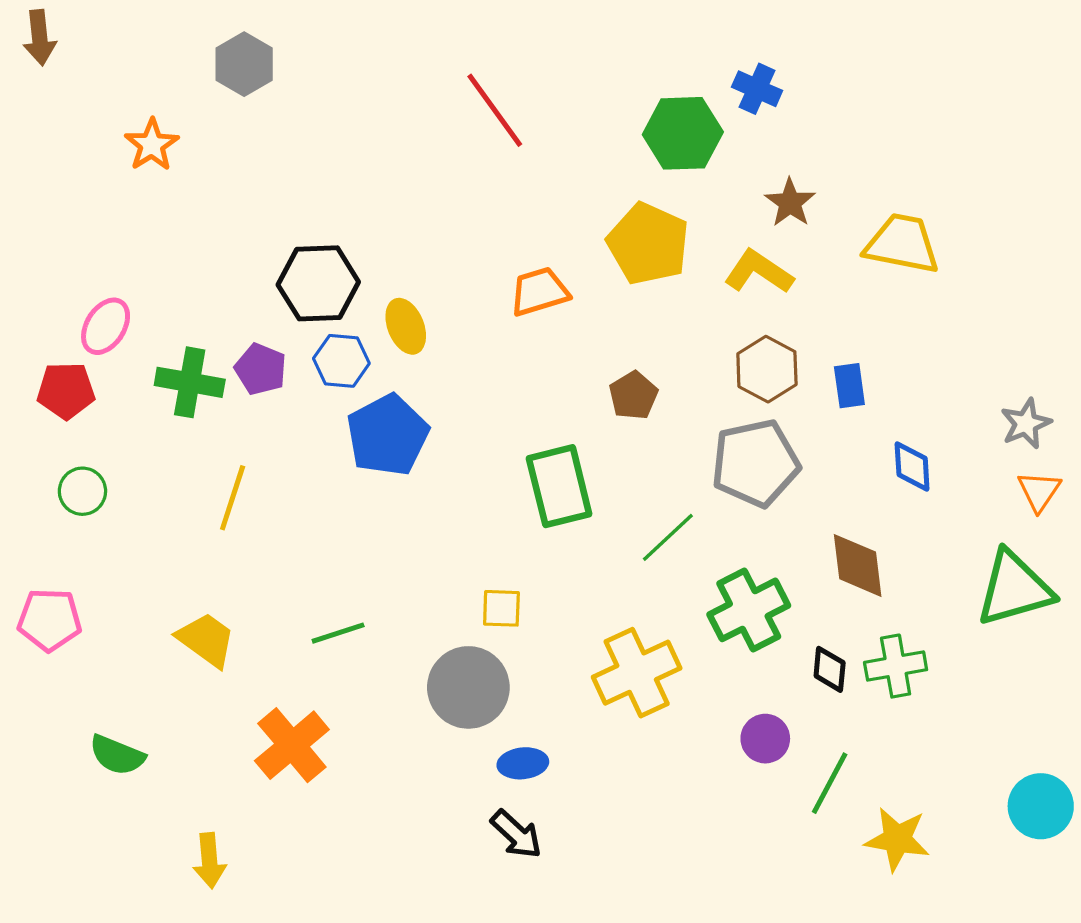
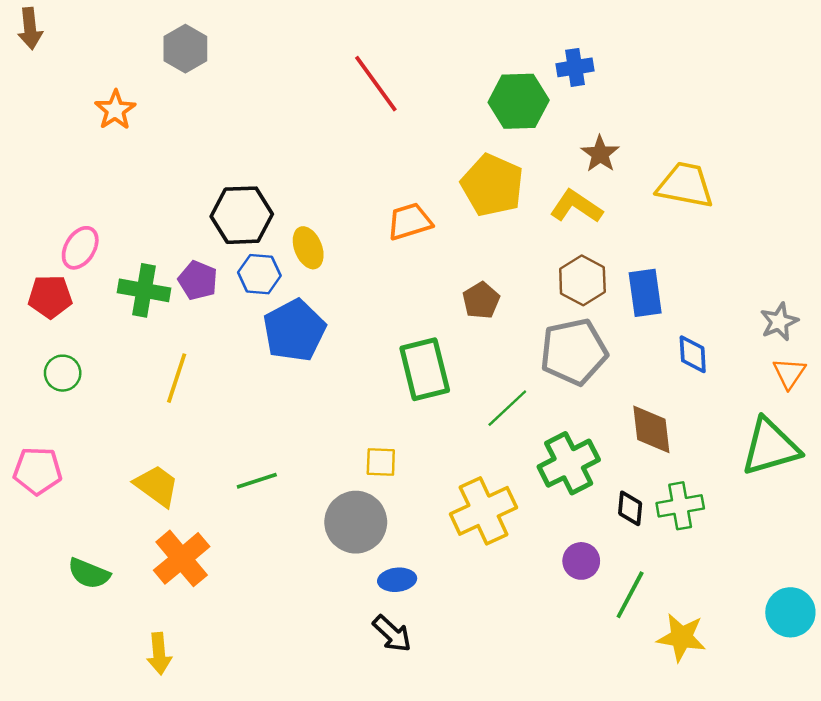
blue cross: (757, 89) -> (575, 67), turned -33
blue rectangle: (849, 386) -> (645, 293), size x1.4
orange cross: (292, 745) -> (182, 558), moved

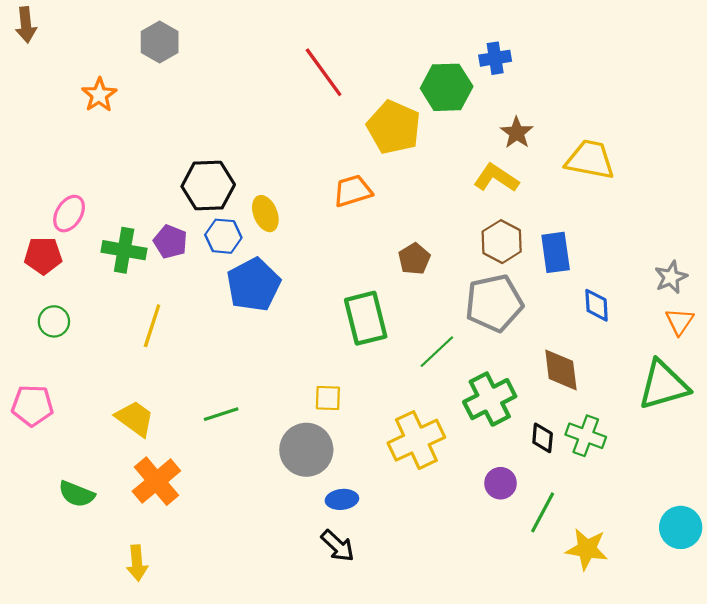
yellow pentagon: (492, 185) -> (394, 127), moved
green cross: (680, 506) -> (586, 436), turned 30

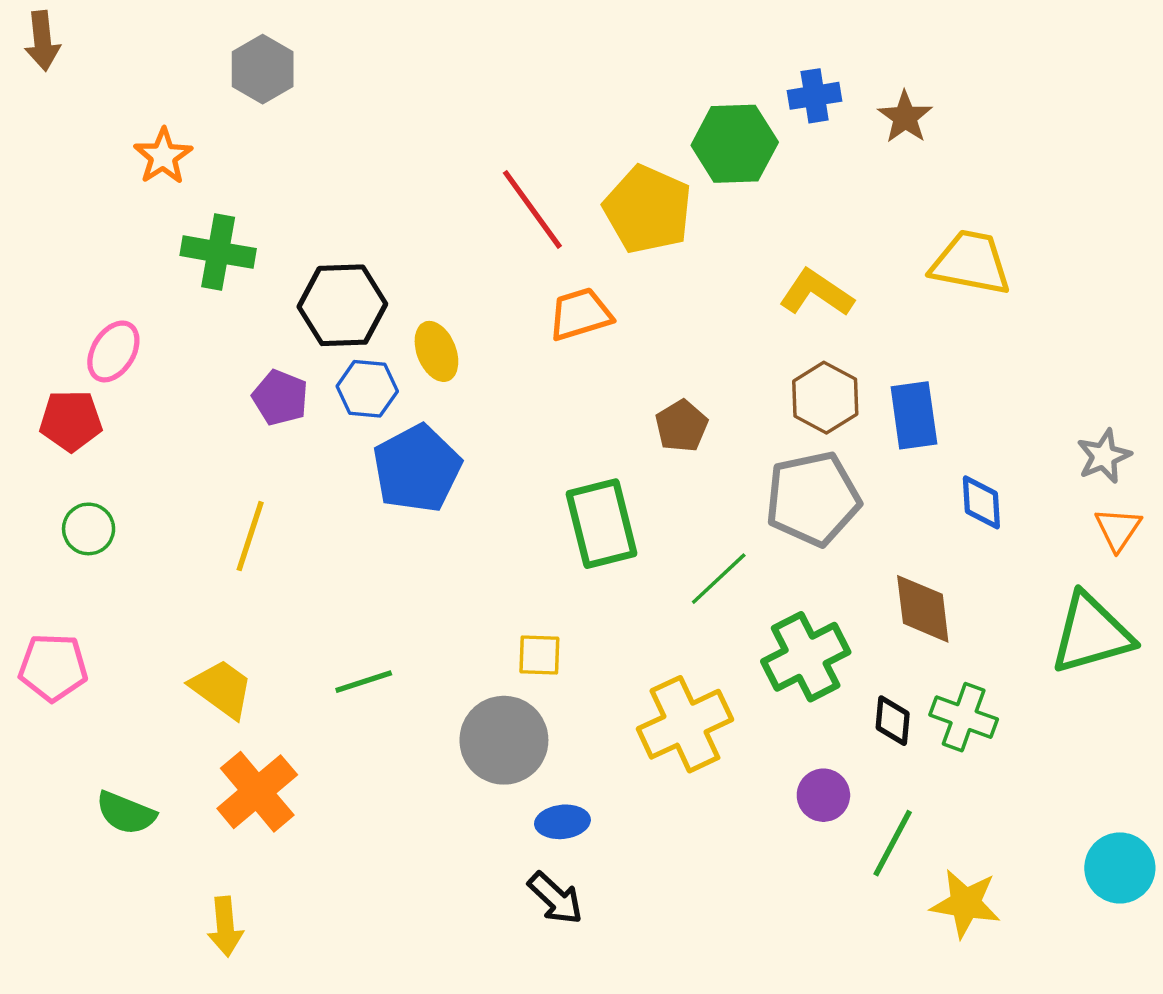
red line: (324, 72) -> (532, 209), moved
brown star: (517, 133) -> (905, 117), moved
green cross: (124, 250) -> (218, 252), moved

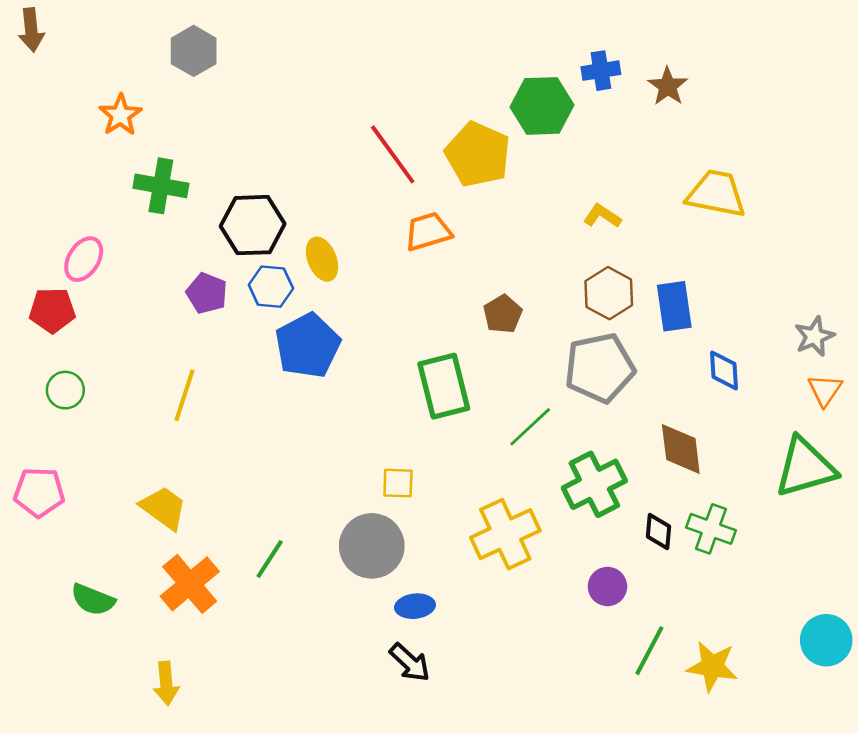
yellow L-shape: (816, 293) -> (602, 216), size x0.7
green line: (364, 682) -> (270, 559), moved, turned -39
green line: (893, 843) -> (649, 651), moved

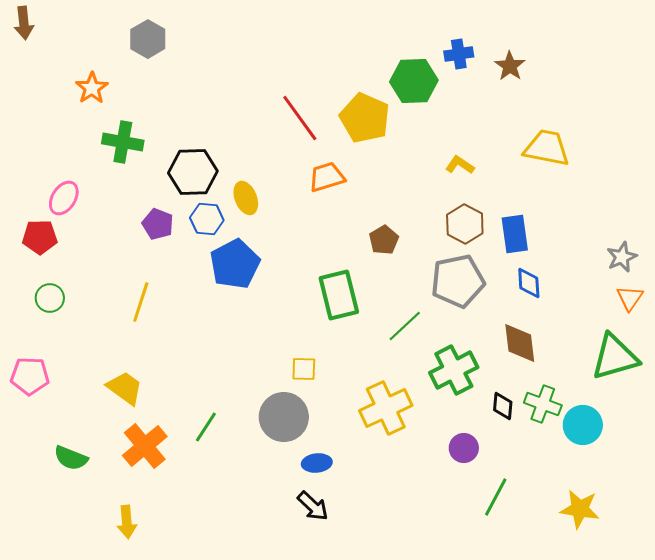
blue diamond: (724, 370) -> (529, 283), moved
cyan circle: (826, 640) -> (583, 425), moved
yellow star: (712, 666) -> (580, 509), moved

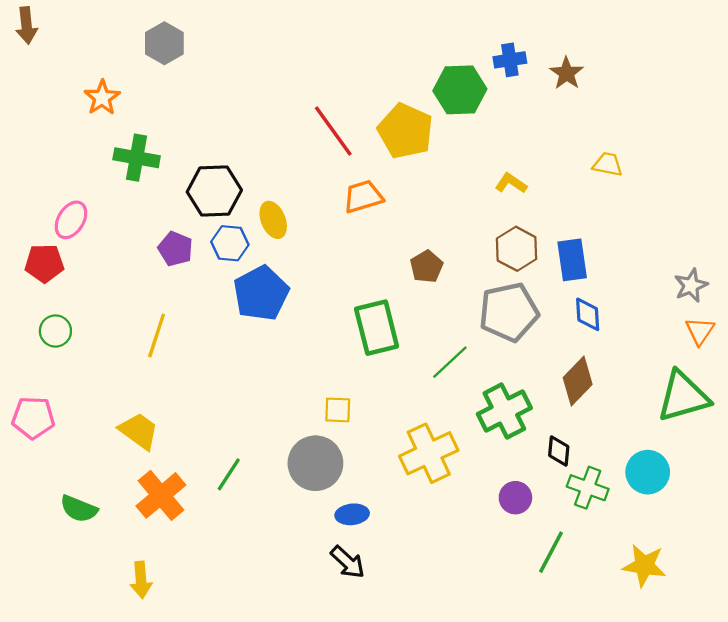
yellow trapezoid: (547, 148) -> (608, 164), size x0.6
brown diamond: (520, 343) -> (578, 381), turned 51
green cross: (543, 404) -> (588, 488), moved

